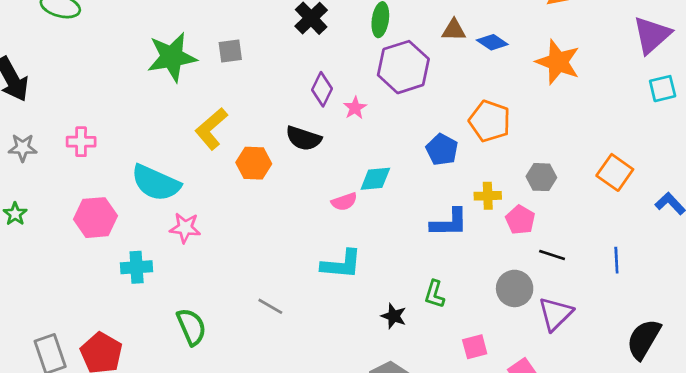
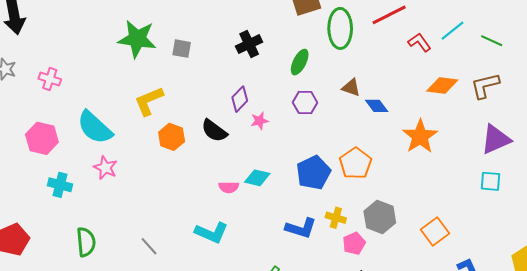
purple hexagon: (403, 67) -> (305, 103), size x0.6
blue pentagon: (442, 150) -> (313, 173), size x1.4
gray hexagon: (541, 177) -> (380, 217), size x1.4

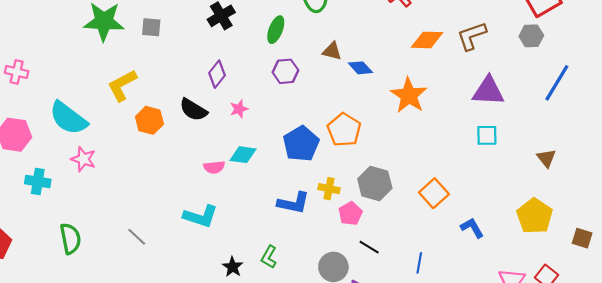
pink star: (260, 121) -> (239, 109), moved
purple triangle: (496, 139) -> (488, 91), turned 32

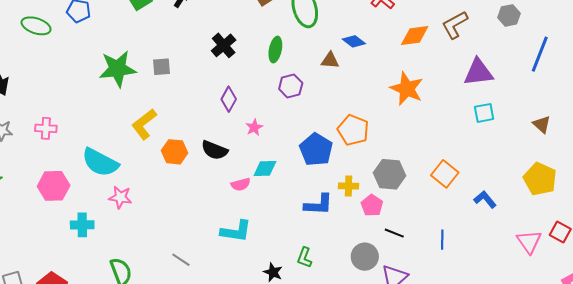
blue diamond: (360, 68) -> (354, 41), moved
black semicircle: (193, 110) -> (215, 150), moved

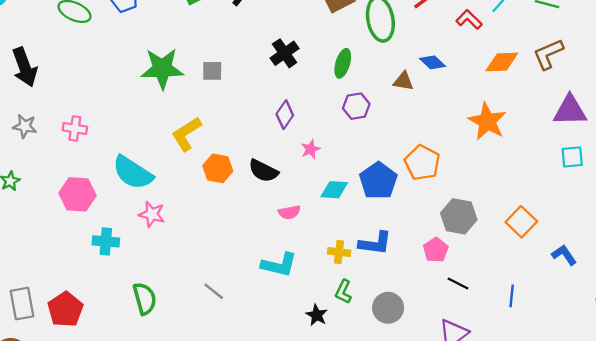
cyan diamond: (265, 168) -> (334, 190), moved
yellow cross: (349, 186) -> (339, 252), moved
gray circle: (365, 257) -> (388, 308), moved
green L-shape: (304, 258) -> (343, 292), moved

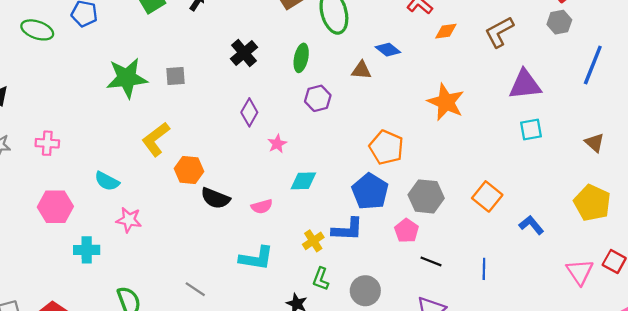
orange diamond: (502, 62) -> (446, 31), moved, size x0.7
black semicircle: (263, 171) -> (215, 198), moved
cyan semicircle: (133, 173) -> (107, 181), size x0.6
blue pentagon: (378, 181) -> (370, 191), moved
yellow cross: (339, 252) -> (313, 241), turned -35

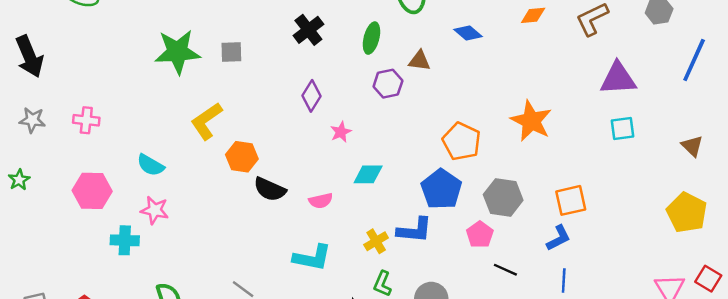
brown triangle: (361, 70) -> (420, 61), moved
orange star: (446, 102) -> (531, 121), moved
orange square: (487, 196) -> (571, 200), turned 36
pink star: (129, 220) -> (155, 210), moved
blue L-shape: (531, 225) -> (558, 238), moved, turned 100

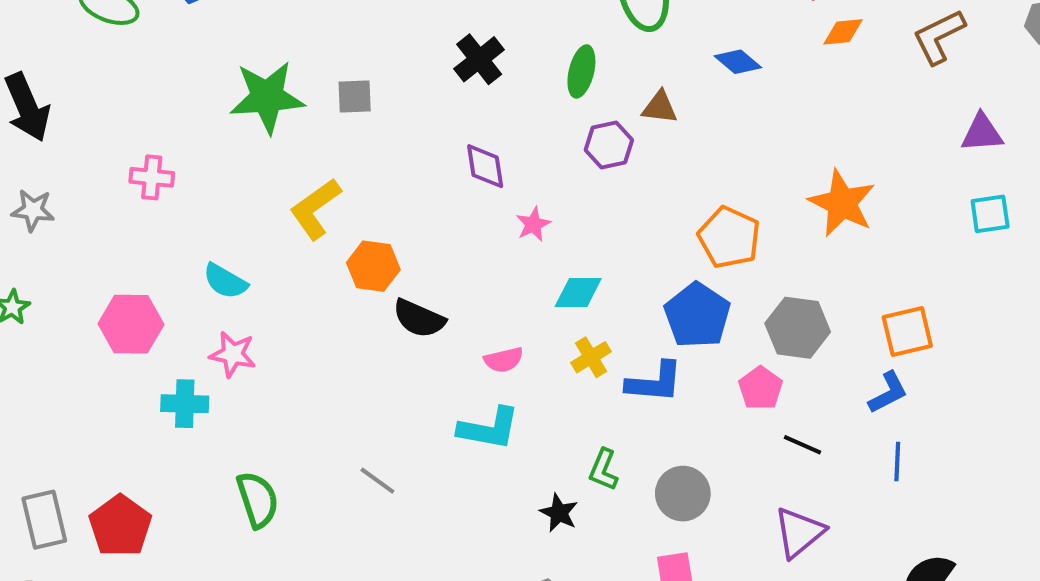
purple triangle: (618, 79) -> (982, 133), size x0.7
purple diamond: (311, 96) -> (485, 166), turned -40
pink cross: (86, 120) -> (152, 177), moved
pink semicircle: (321, 201) -> (504, 360), moved
yellow cross: (376, 241) -> (591, 357), moved

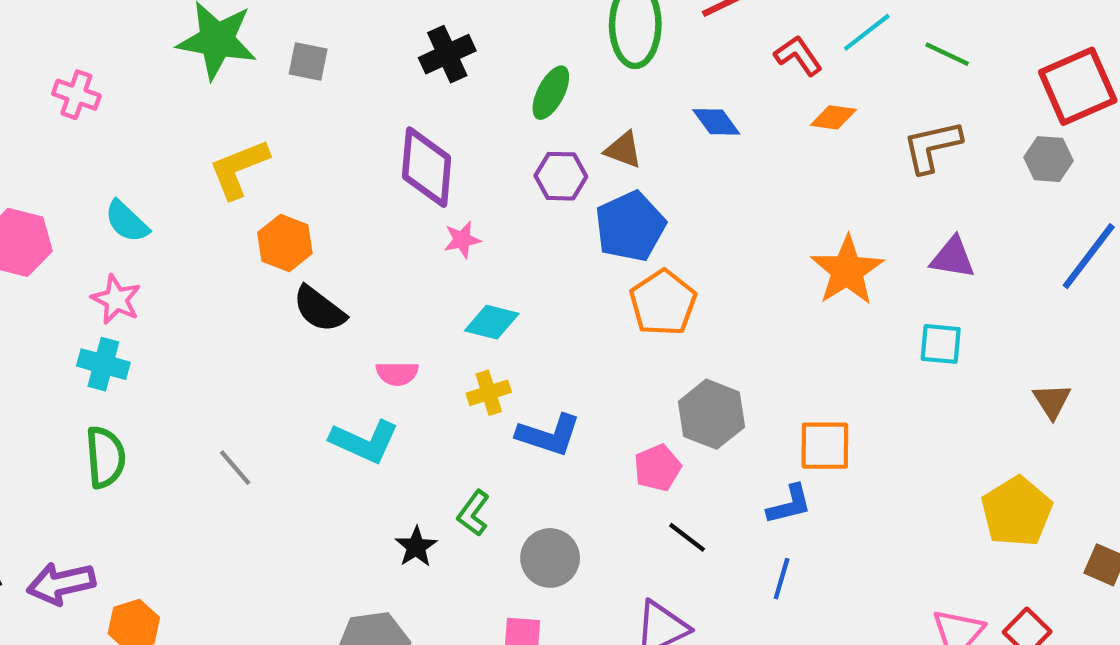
purple diamond: (485, 166) -> (427, 167), size x1.5
orange star: (842, 203) -> (847, 270), moved
blue pentagon: (697, 315) -> (630, 226), moved
cyan cross: (185, 404) -> (103, 364), moved

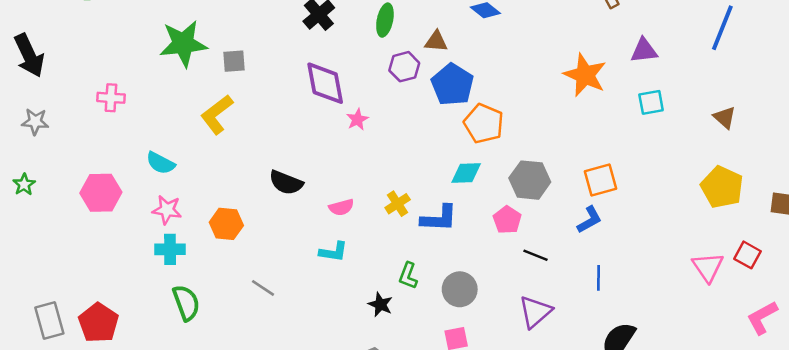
gray square: (308, 62) -> (234, 61), moved
orange hexagon: (285, 243) -> (226, 224), moved
cyan diamond: (492, 322) -> (466, 173), moved
cyan L-shape: (364, 441) -> (333, 252), size x0.7
blue line: (782, 579) -> (598, 278), moved

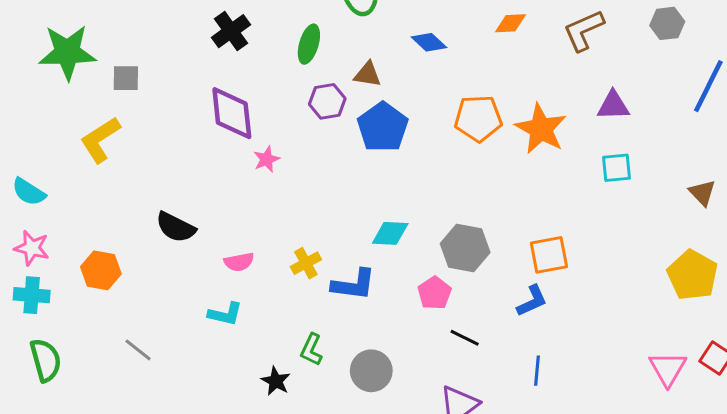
orange pentagon: (484, 123) -> (478, 118), moved, turned -30

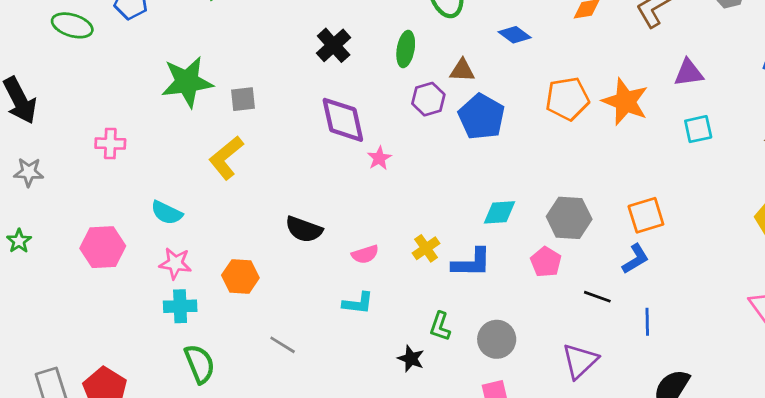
black line: (465, 338) -> (597, 297), moved

